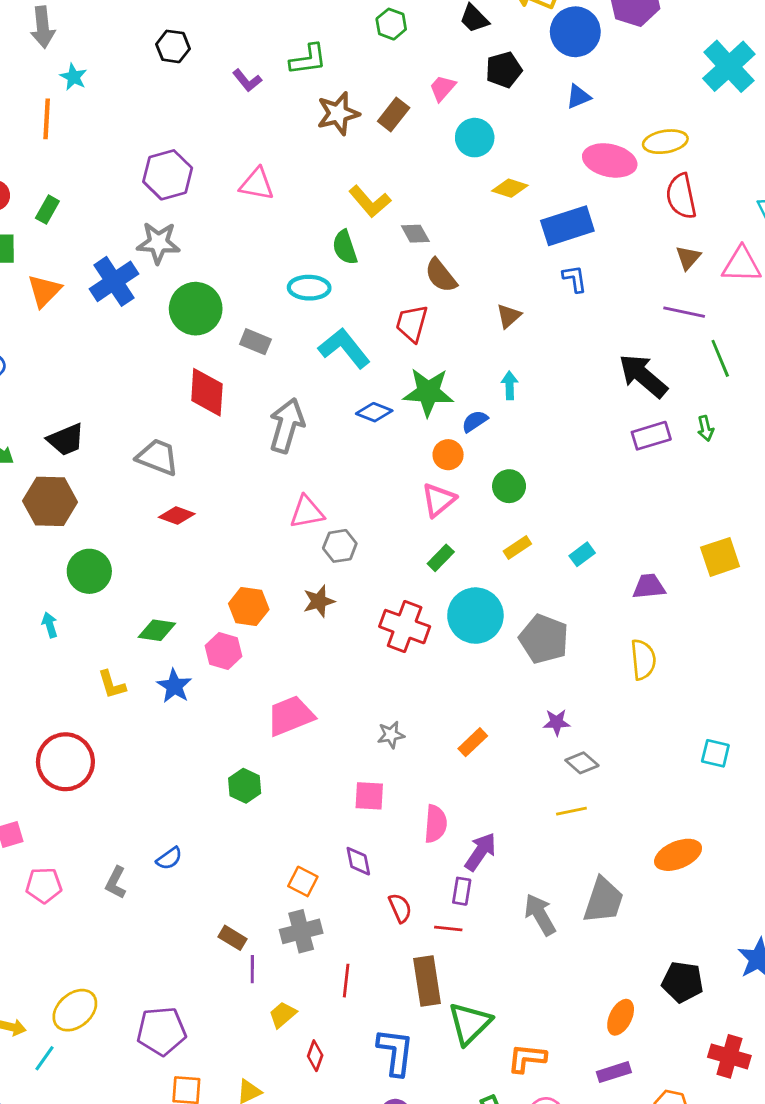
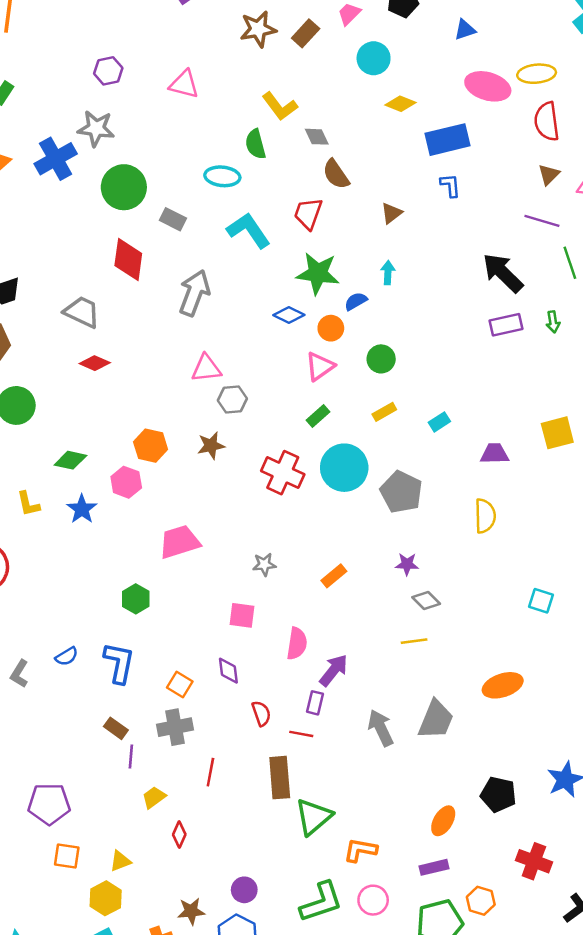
purple hexagon: (168, 175) -> (108, 71), size x0.7
blue diamond: (374, 412) -> (289, 315), moved
blue L-shape: (395, 1052) -> (119, 663), moved

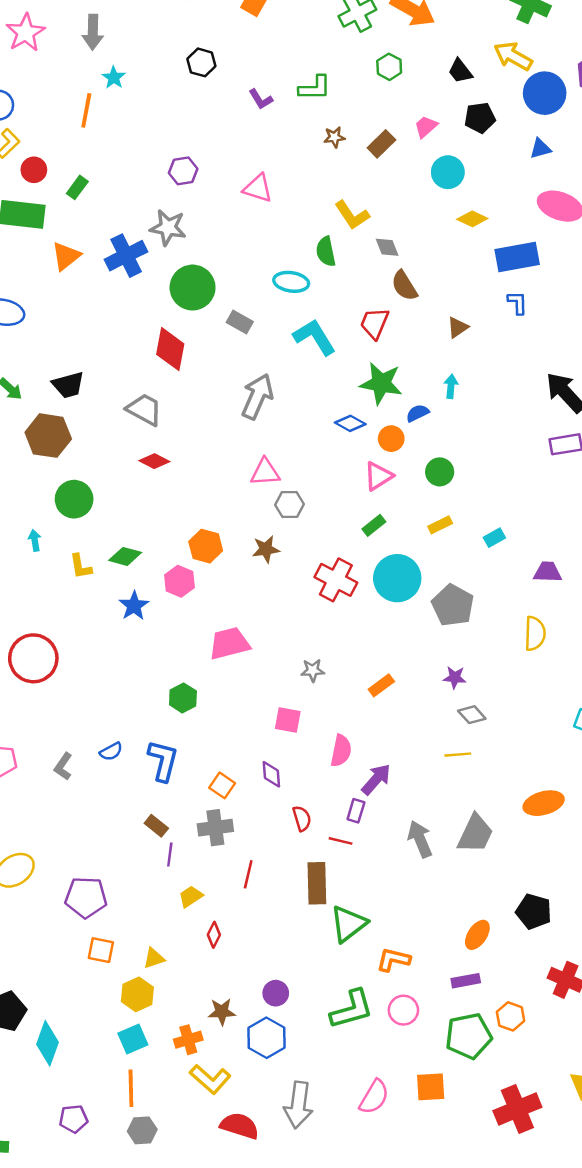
brown star: (258, 29) -> (334, 137), size x0.6
red diamond: (128, 260) -> (170, 349), moved
yellow L-shape: (28, 504) -> (81, 566), moved

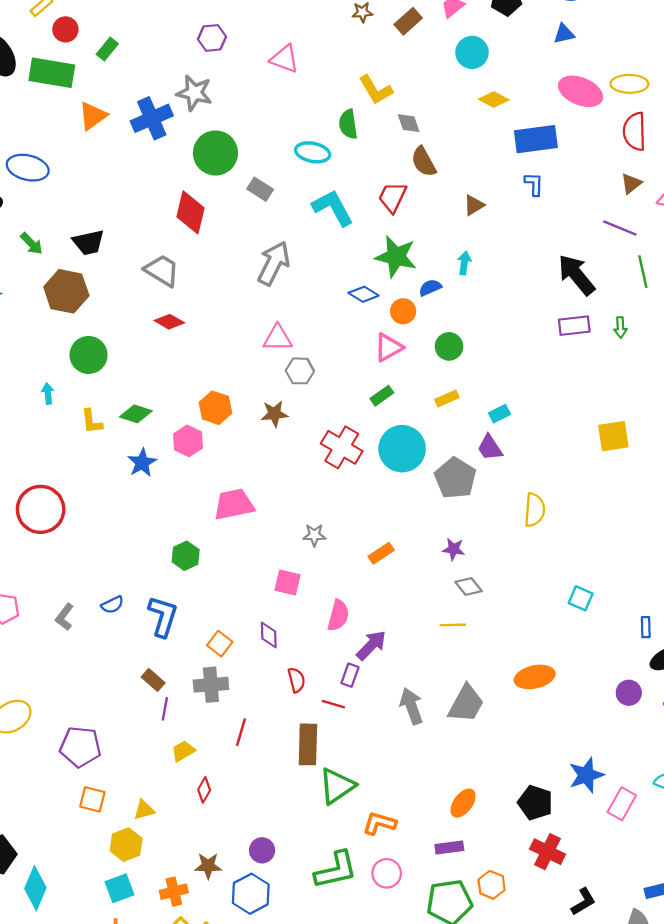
purple trapezoid: (548, 572) -> (490, 448), moved, turned -128
black pentagon: (534, 911) -> (535, 803), moved

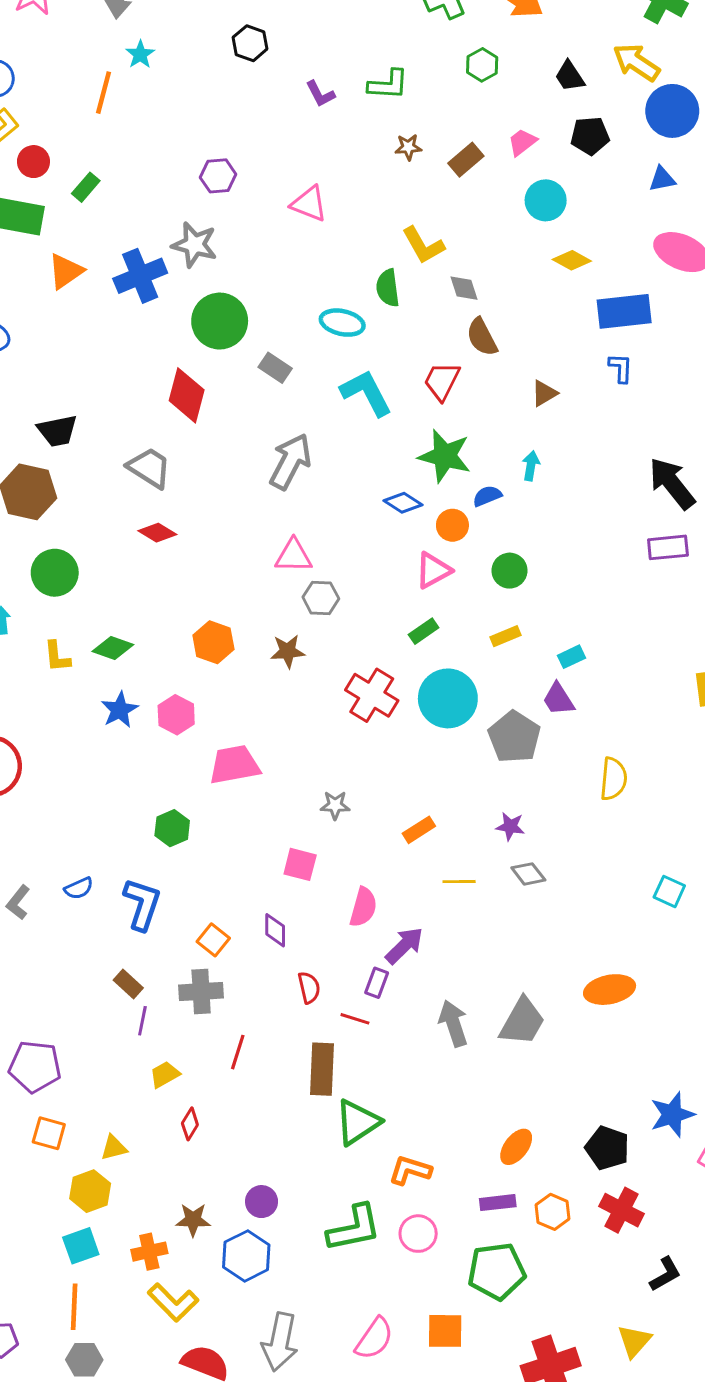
pink hexagon: (188, 441) -> (176, 715), moved
yellow line: (453, 625) -> (459, 882), moved
orange hexagon: (492, 885) -> (553, 1212), moved

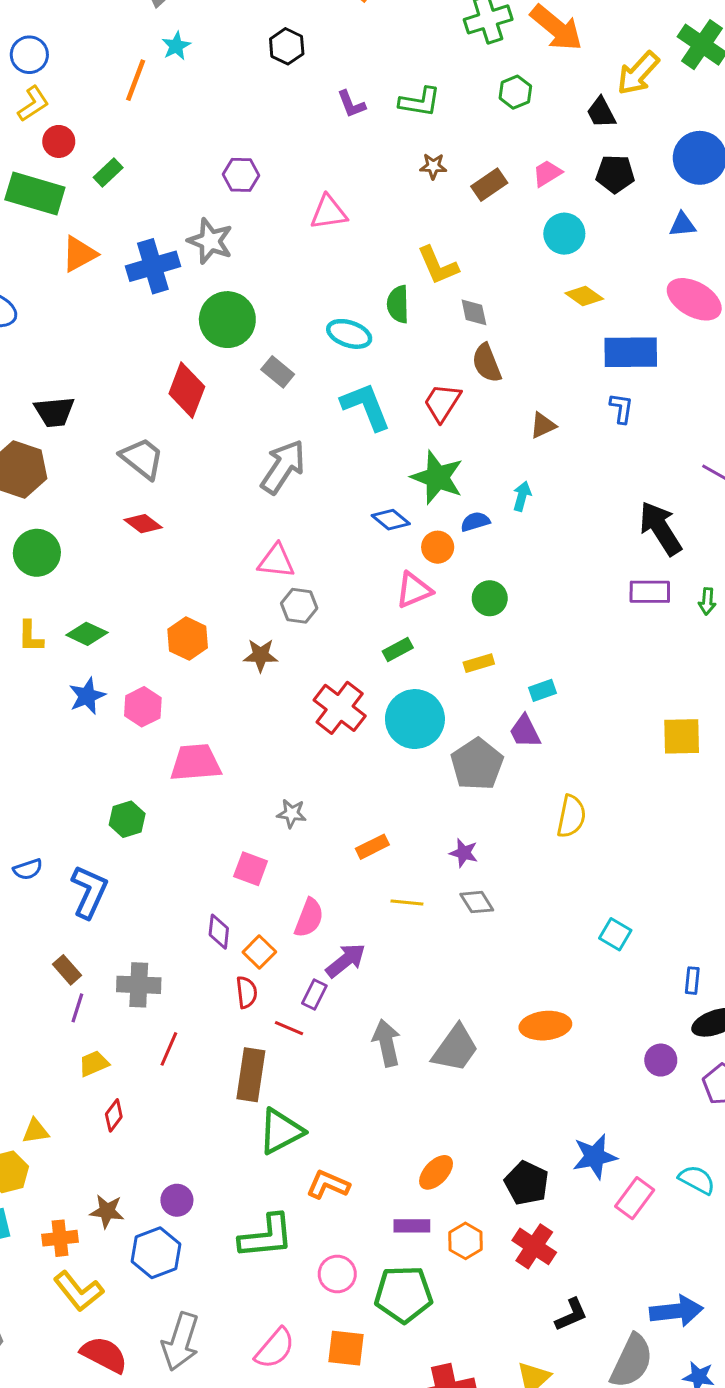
yellow arrow: (636, 62) -> (638, 73), moved, turned -87
pink triangle: (309, 204) -> (329, 212), turned -36
orange square: (213, 940) -> (259, 952), moved
pink circle: (418, 1234) -> (337, 1274), moved

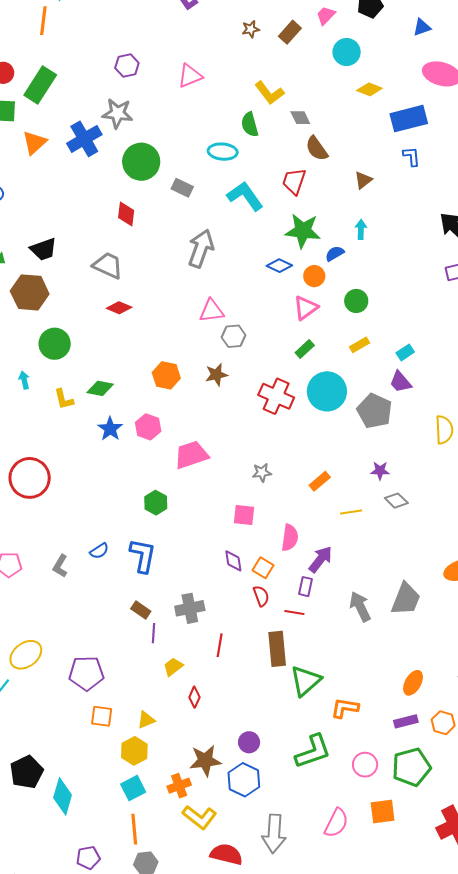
green rectangle: (108, 172) -> (40, 85), size x1.8
red diamond: (187, 390) -> (126, 214), size x0.7
brown star: (107, 1211) -> (205, 761), size x1.4

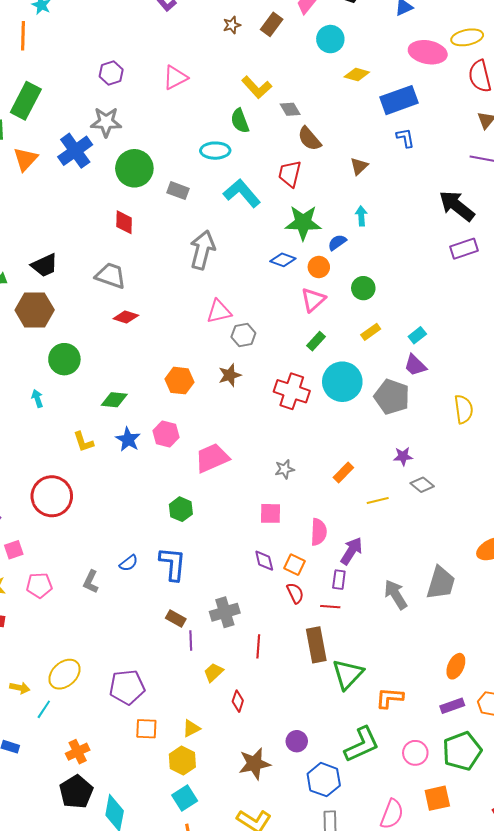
yellow L-shape: (64, 399) -> (83, 442), moved
blue hexagon: (244, 780) -> (324, 780), moved
orange cross: (179, 786) -> (78, 752), moved

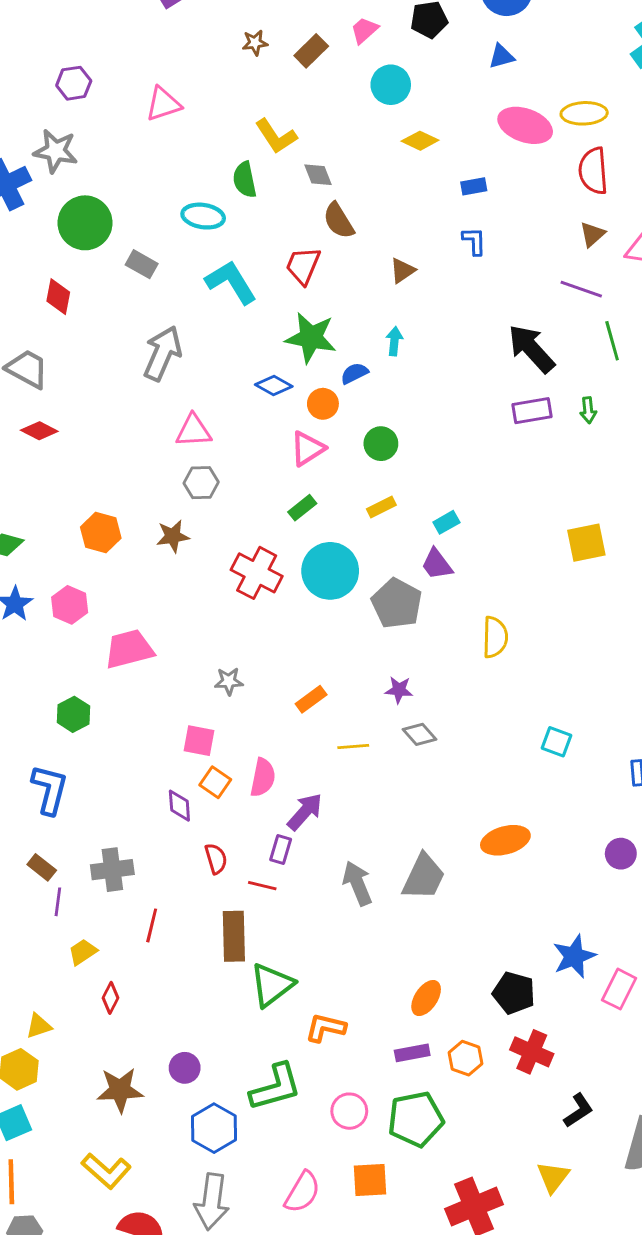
blue rectangle: (399, 100) -> (474, 186), size x0.5
pink triangle: (219, 312) -> (193, 431), moved
orange square: (294, 565) -> (215, 782), moved

